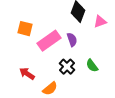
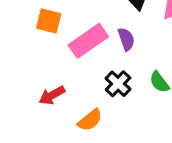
red arrow: (27, 74) -> (52, 95), turned -63

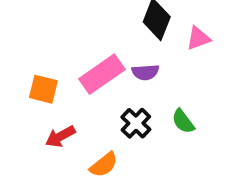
orange square: (49, 21) -> (43, 89), moved
purple semicircle: (126, 39) -> (145, 72), turned 105

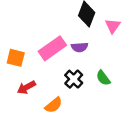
pink triangle: (198, 38) -> (113, 26), turned -35

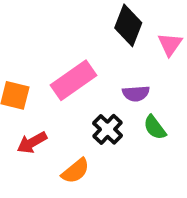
purple semicircle: (80, 47) -> (136, 93), moved

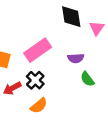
black diamond: (128, 25) -> (71, 17), turned -30
black cross: (108, 129) -> (35, 80), moved

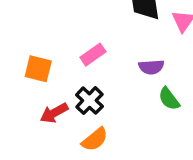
pink rectangle: (38, 50) -> (93, 55), size x0.6

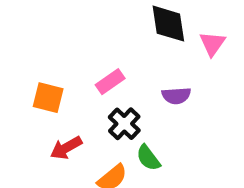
green semicircle: (169, 99) -> (148, 158), moved
black cross: (89, 101) -> (124, 124), moved

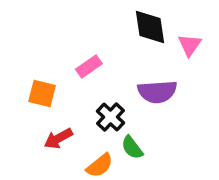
pink rectangle: (110, 82) -> (89, 67), moved
purple semicircle: (176, 96) -> (157, 92), size x1.5

